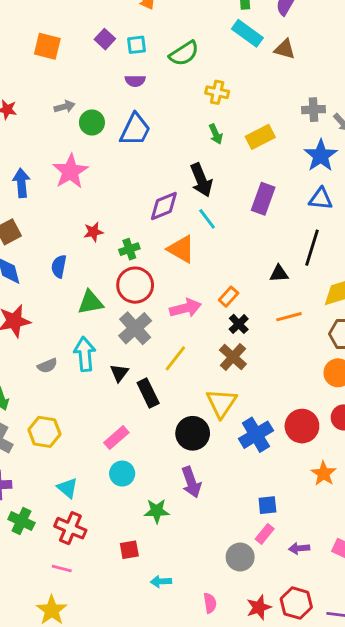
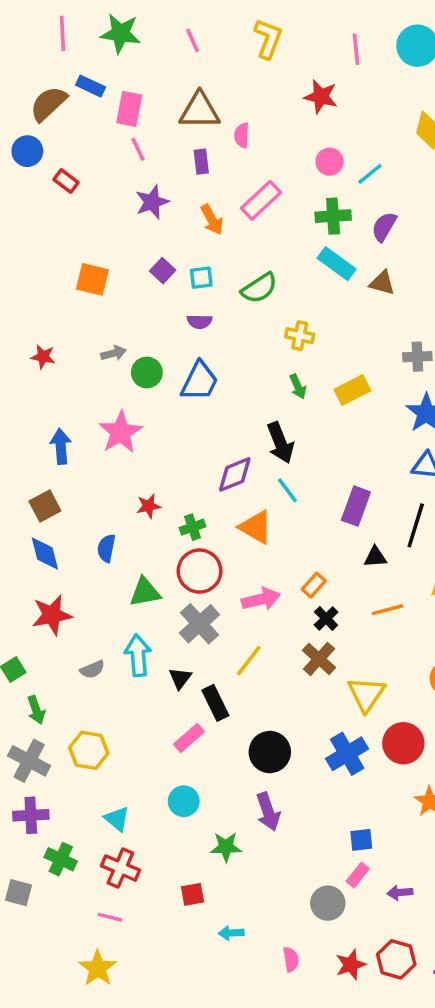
purple rectangle: (263, 199) -> (356, 506), moved
yellow triangle: (221, 403) -> (366, 694), moved
pink rectangle: (116, 438) -> (189, 738), moved

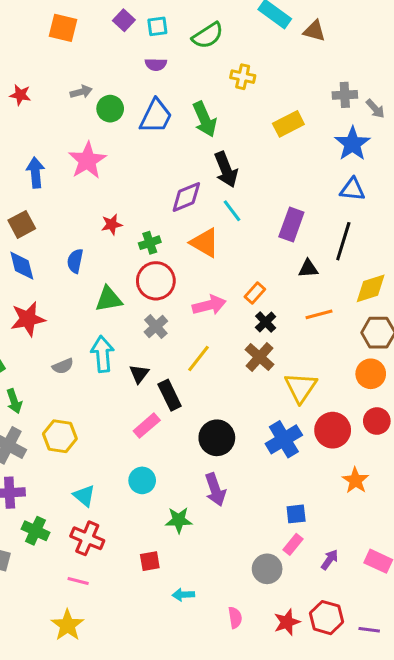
green arrow: (298, 387) -> (205, 119), moved, size x1.6
gray cross: (200, 624) -> (156, 327), size x0.7
purple arrow: (400, 893) -> (330, 560), turned 130

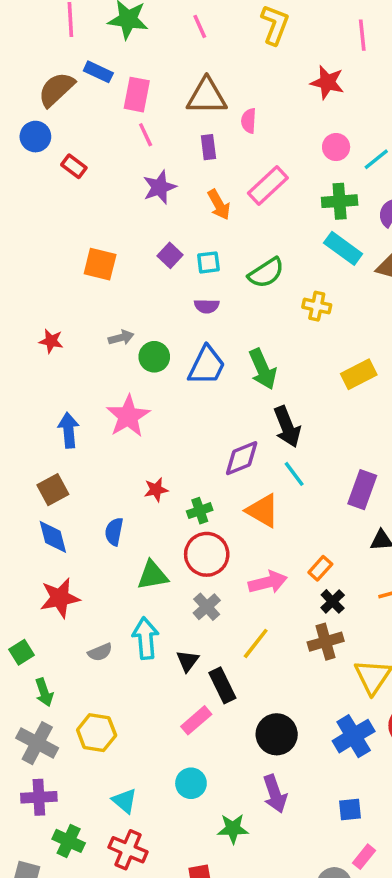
yellow cross: (243, 77) -> (317, 306), moved
brown cross: (259, 357) -> (326, 642), turned 32
blue square: (296, 514) -> (350, 809), moved

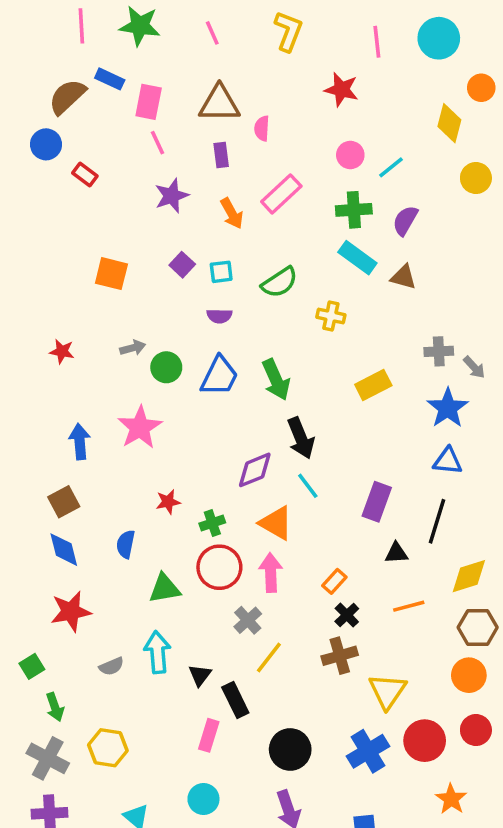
pink arrow: (268, 582) -> (271, 573), moved, turned -78
gray cross: (207, 607) -> (248, 620), moved
pink rectangle: (196, 720) -> (209, 735), turned -32

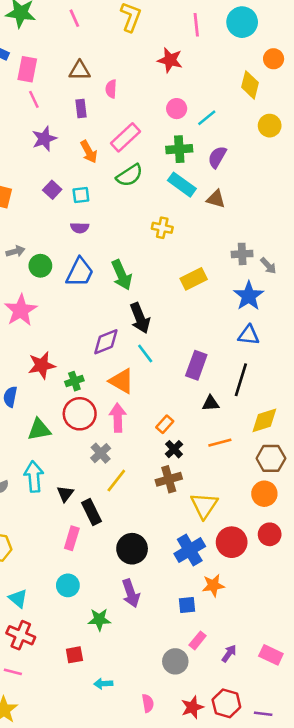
brown triangle: (219, 104) -> (80, 71), size x0.7
green semicircle: (280, 282) -> (129, 175), moved
red star: (168, 502) -> (42, 365), size x1.5
orange star: (451, 799) -> (213, 585), moved, turned 30

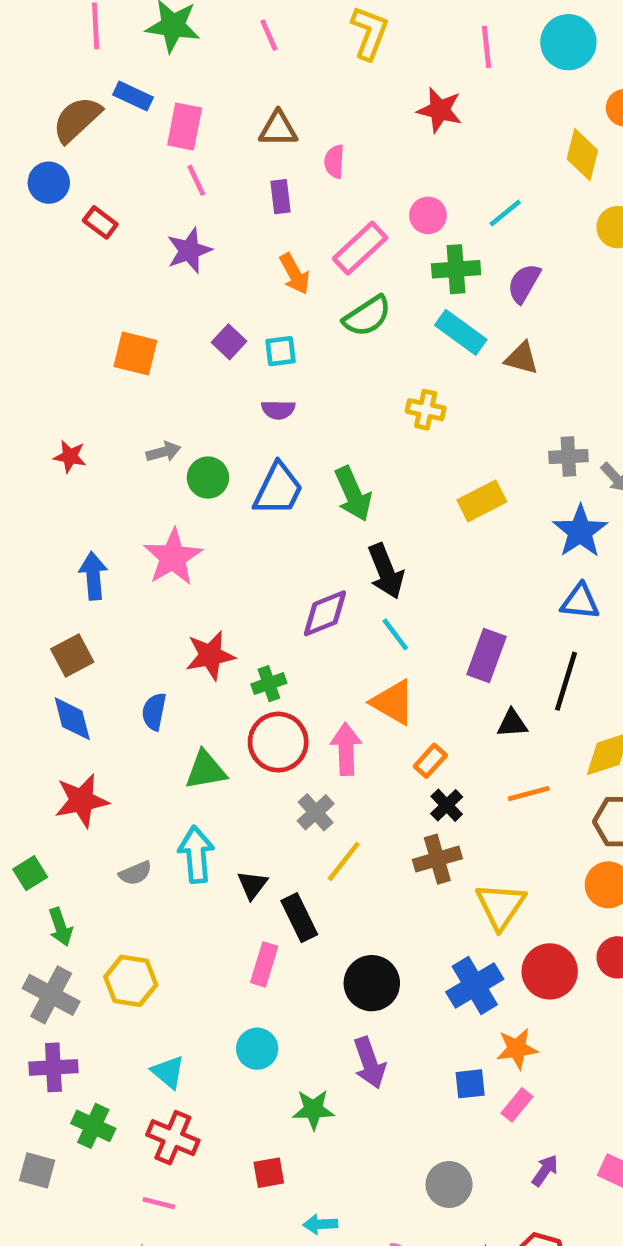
pink circle: (177, 109) -> (428, 215), moved
purple star: (44, 139) -> (189, 251), moved
orange triangle: (122, 381) -> (393, 702), moved
pink rectangle: (198, 640) -> (517, 1105), moved

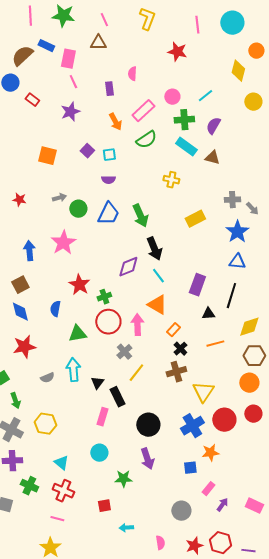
brown triangle: (278, 129) -> (98, 43), moved
red star: (210, 655) -> (79, 285), turned -30
pink rectangle: (517, 1105) -> (208, 489), moved

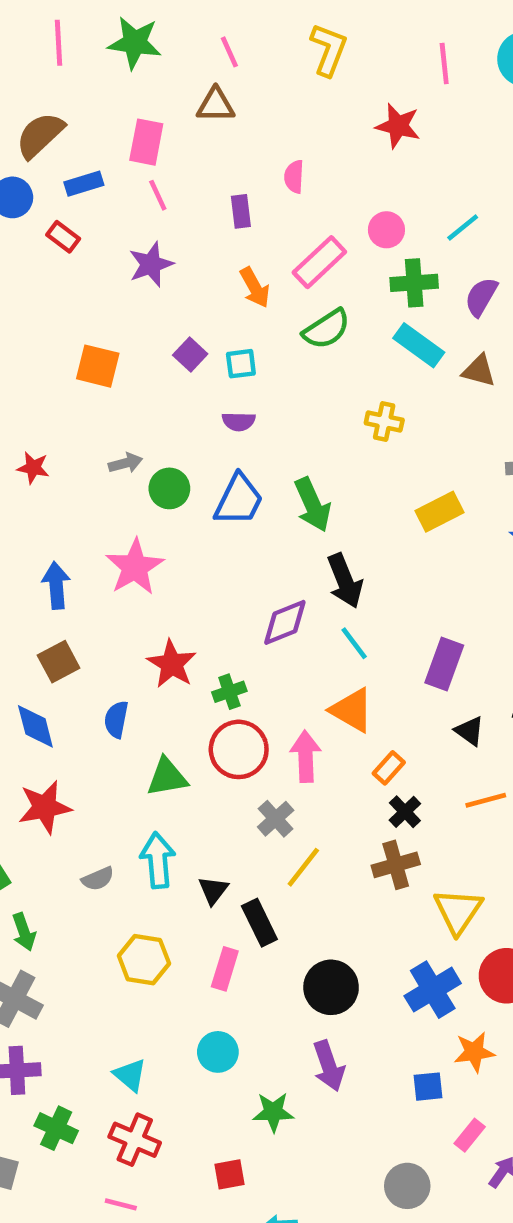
blue rectangle: (46, 46) -> (84, 184), moved, turned -42
brown square: (20, 285) -> (59, 662), moved
black triangle: (208, 314) -> (470, 731), turned 40
yellow hexagon: (45, 424) -> (144, 960), moved

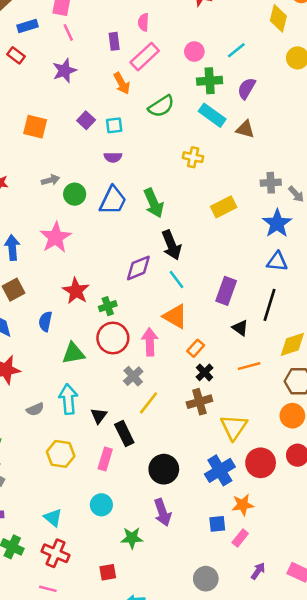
pink rectangle: (319, 262) -> (145, 57), moved
pink rectangle: (470, 1135) -> (240, 538), moved

